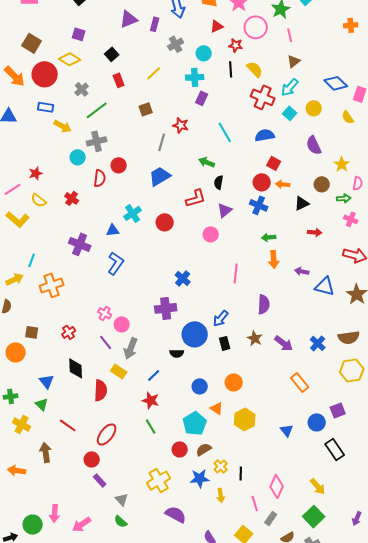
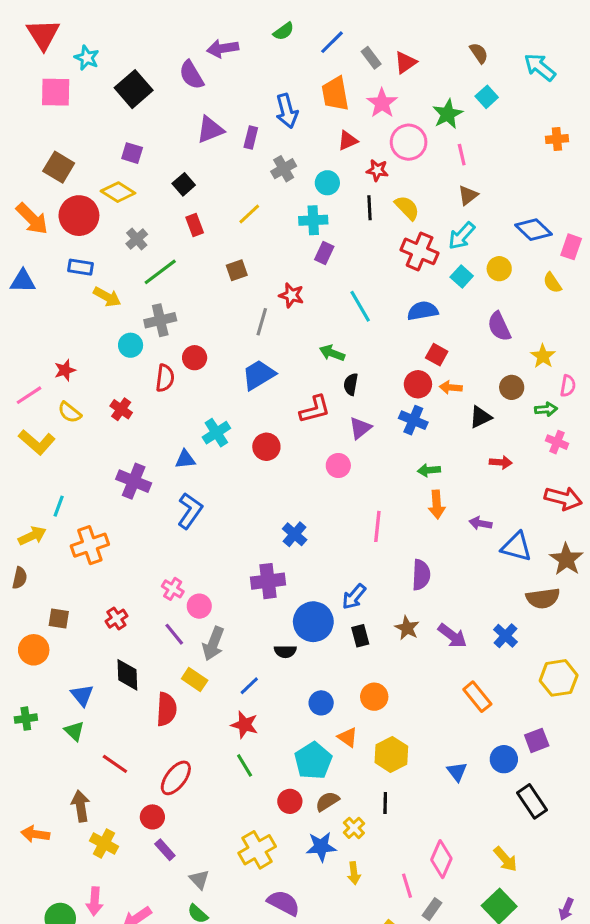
brown semicircle: (349, 337) -> (543, 598), moved
yellow cross: (22, 424) -> (104, 844), moved
black line: (241, 474) -> (385, 803), moved

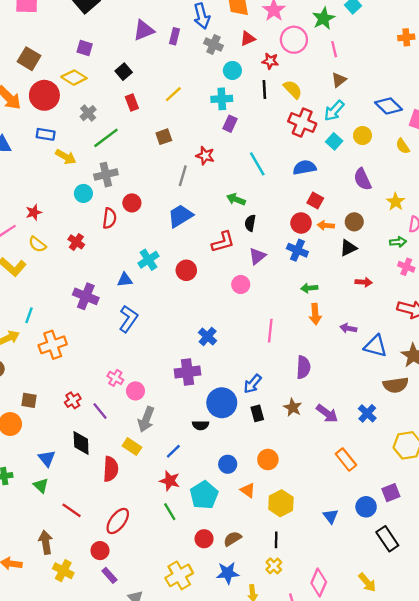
gray cross: (284, 169) -> (213, 44), moved, turned -36
brown circle: (512, 387) -> (354, 222), moved
purple line: (174, 634) -> (100, 411), moved
cyan pentagon: (313, 761) -> (204, 495), moved
yellow cross: (354, 828) -> (274, 566), moved

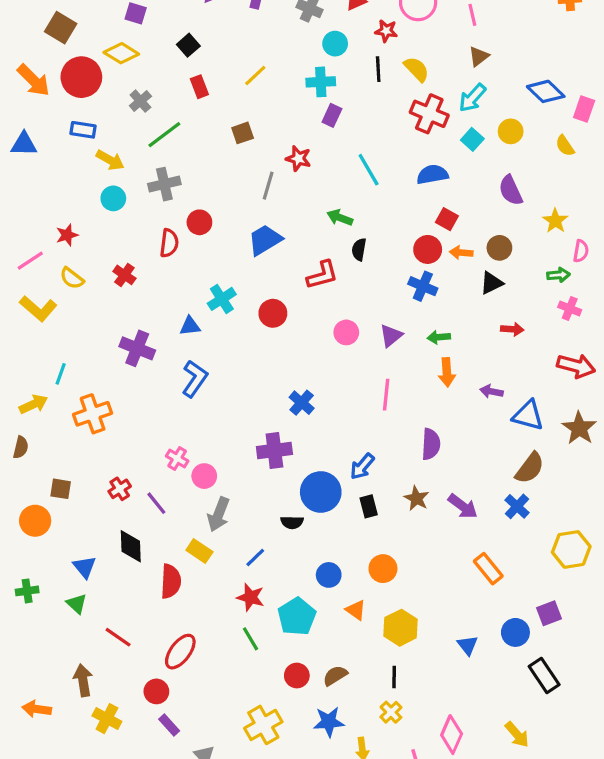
cyan circle: (83, 193) -> (113, 198), moved
purple triangle: (257, 256) -> (391, 336), moved
brown semicircle: (396, 385) -> (530, 468), moved, turned -45

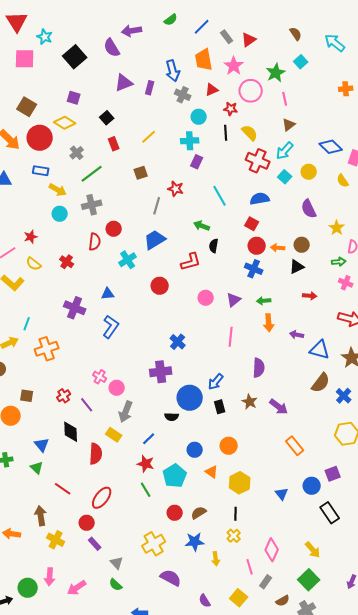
red square: (447, 219) -> (252, 224), moved
cyan cross: (222, 299) -> (128, 260), moved
blue cross: (517, 506) -> (344, 396), moved

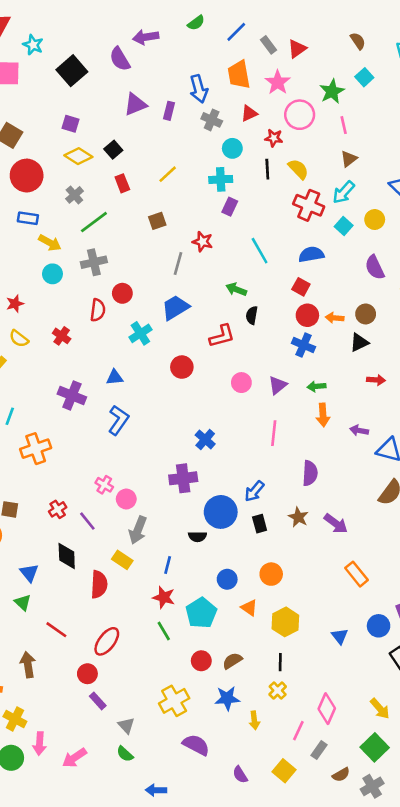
yellow diamond: (65, 123) -> (78, 156), moved
blue line: (149, 439) -> (168, 565), turned -32
yellow cross: (56, 540) -> (15, 719), moved
pink line: (250, 567) -> (298, 731), turned 42

